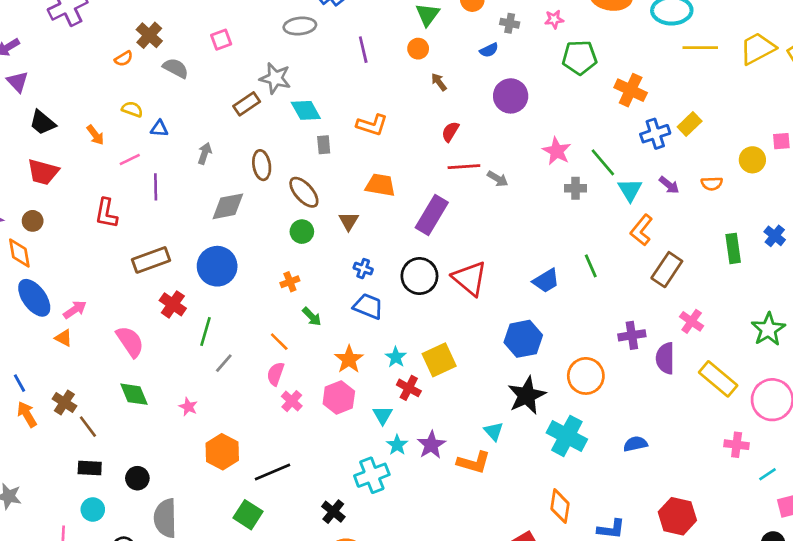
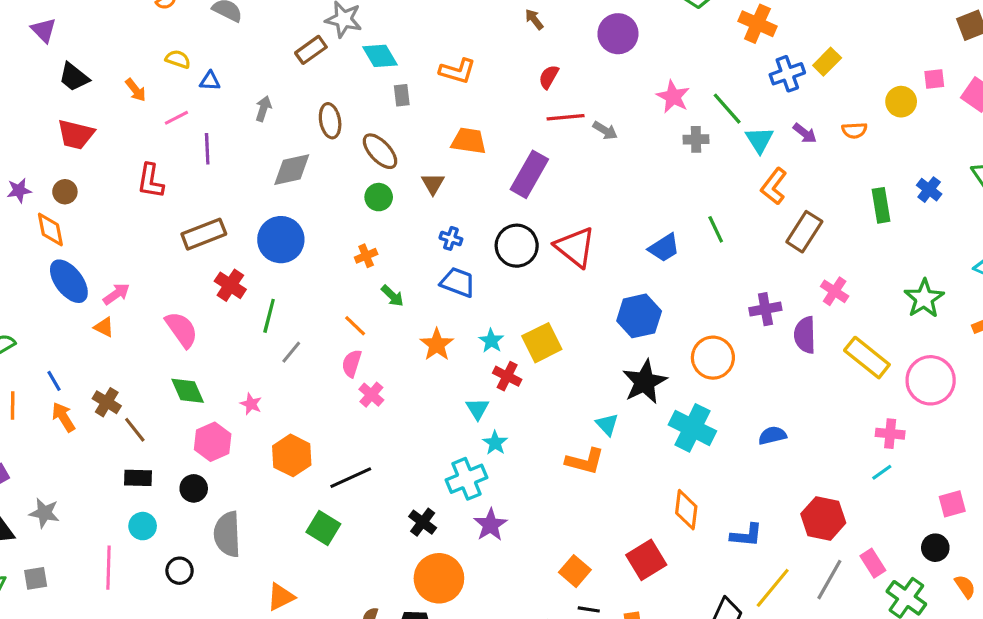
pink hexagon: (339, 397) -> (213, 442), moved
purple star: (431, 445) -> (491, 525), moved
cyan line: (767, 474) -> (882, 472), moved

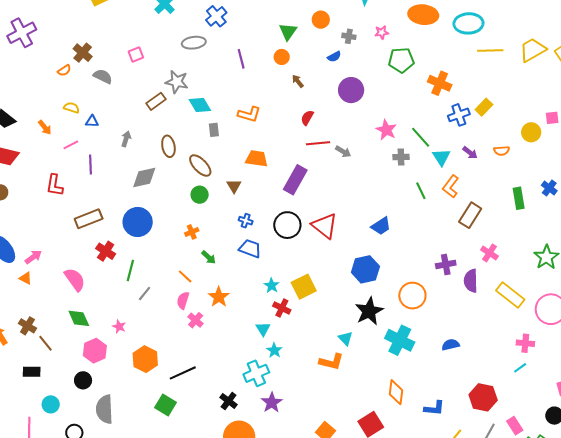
green line: (716, 229) -> (421, 191), moved
orange star: (437, 345) -> (219, 297), moved
black rectangle: (138, 478) -> (32, 372), moved

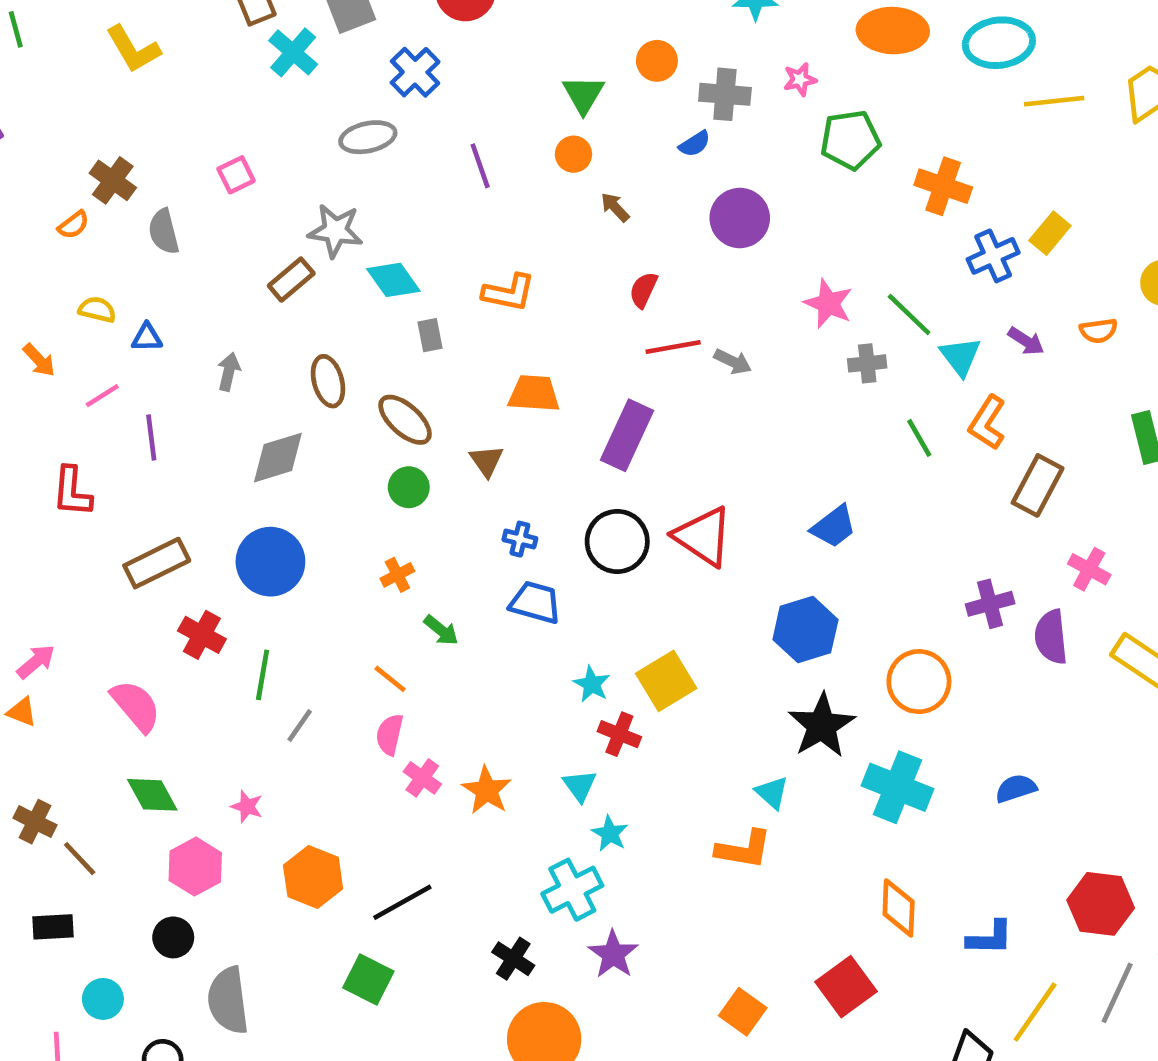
gray cross: (349, 36) -> (725, 94), size x1.5
gray semicircle: (103, 76) -> (164, 232), turned -126
orange star: (219, 297) -> (487, 790), moved

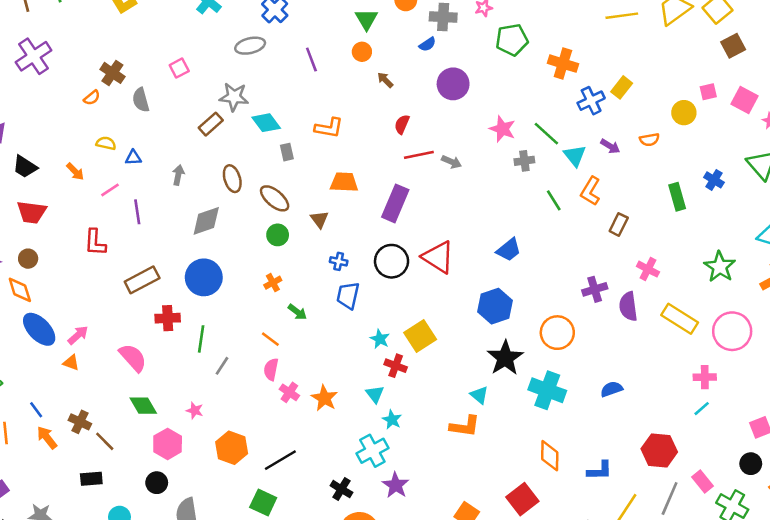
brown rectangle: (1038, 485) -> (619, 224), size x0.7
blue trapezoid: (535, 602) -> (348, 295), turned -92
red cross: (202, 635) -> (168, 318), turned -30

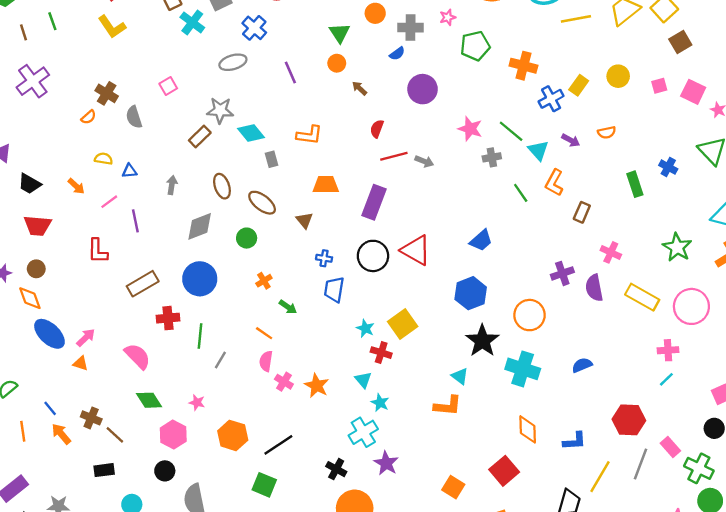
yellow circle: (684, 113) -> (618, 76), moved
green circle: (278, 235) -> (247, 238), moved

